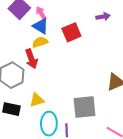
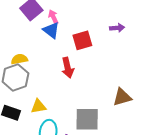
yellow semicircle: (40, 42) -> (19, 59), moved
red arrow: (31, 59) -> (68, 68), moved

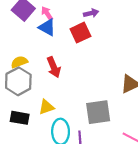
purple arrow: (117, 28) -> (91, 13), moved
red arrow: (68, 68) -> (54, 67), moved

